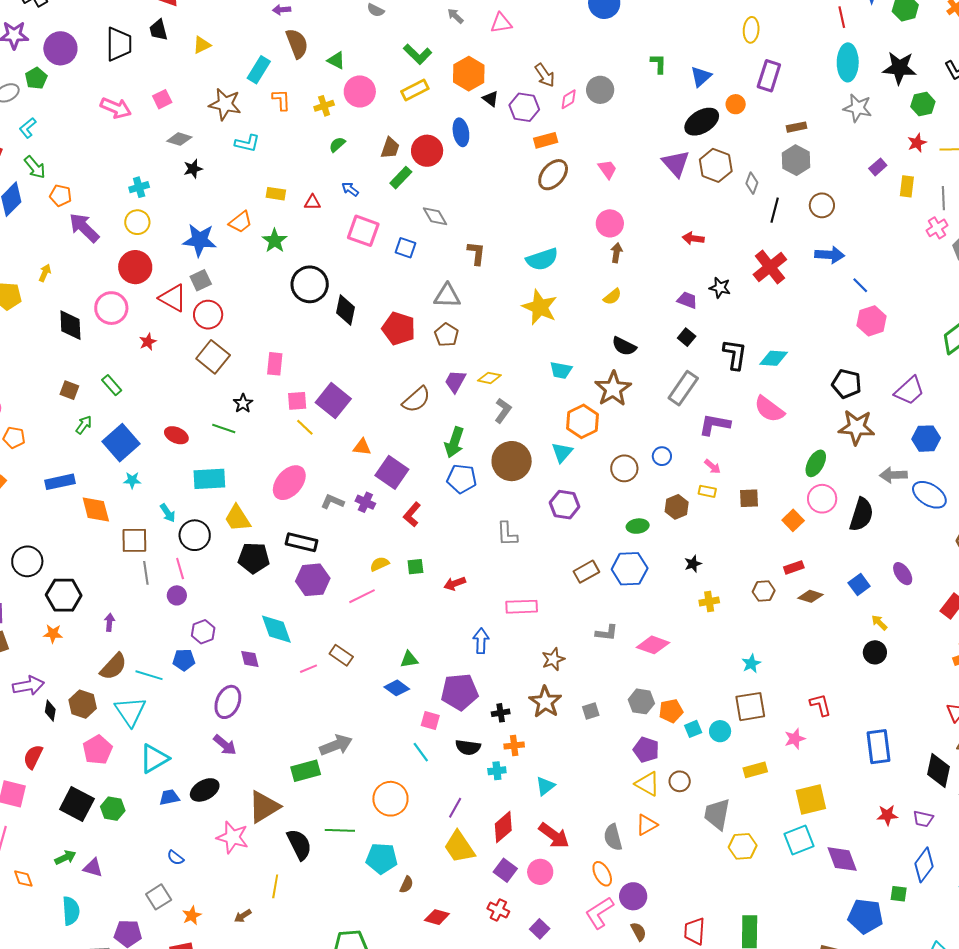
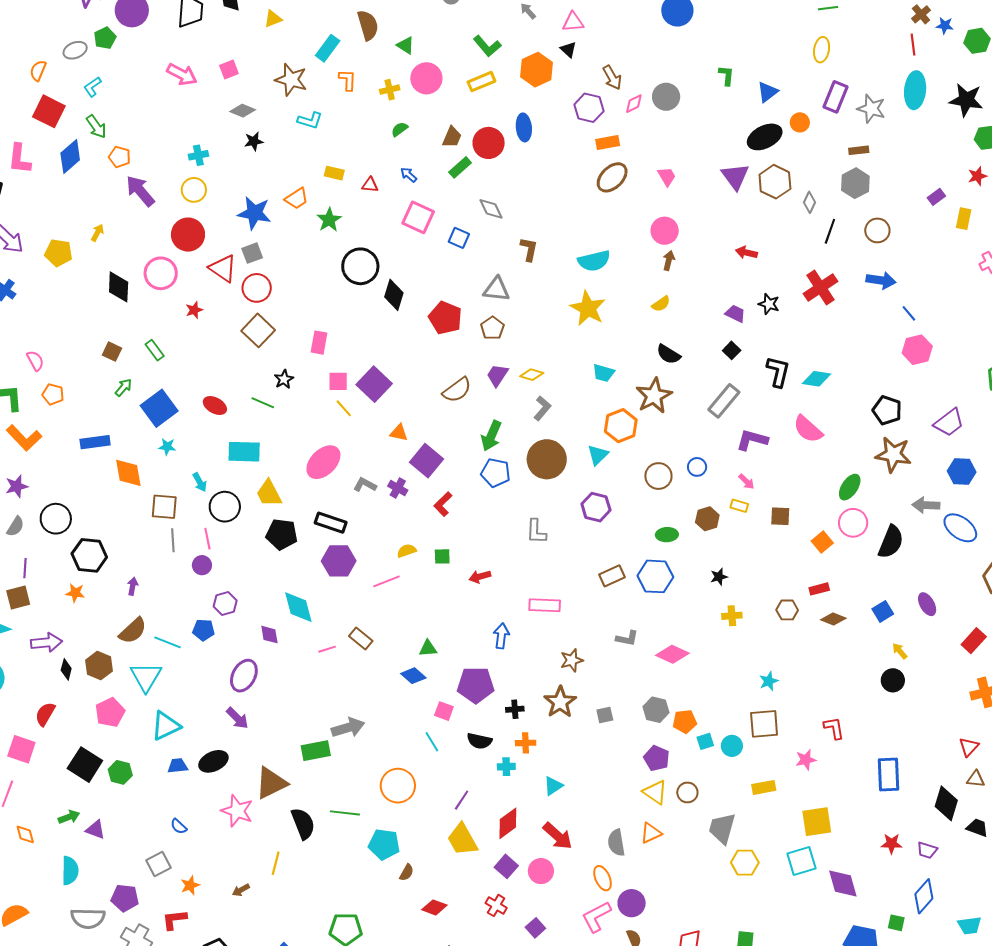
black triangle: (491, 99) -> (568, 50), moved
gray star: (858, 108) -> (871, 109), moved

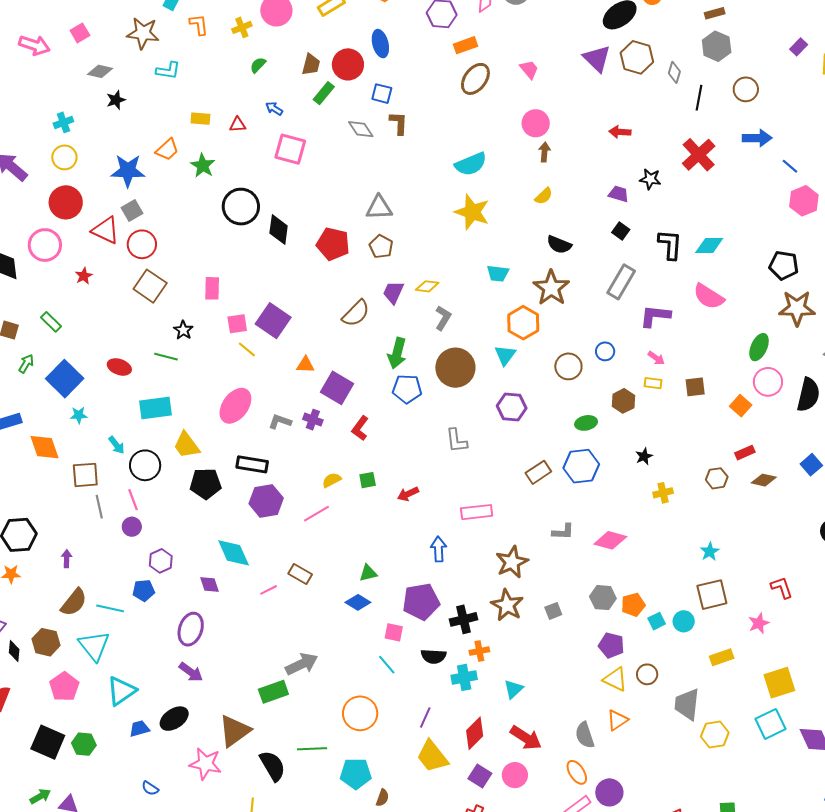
blue square: (459, 238) -> (382, 94), moved
brown L-shape: (529, 249) -> (399, 123), moved
brown star: (572, 660) -> (512, 562), size x1.4
black cross: (515, 709) -> (464, 619), size x1.5
cyan cross: (506, 767) -> (464, 677), size x1.4

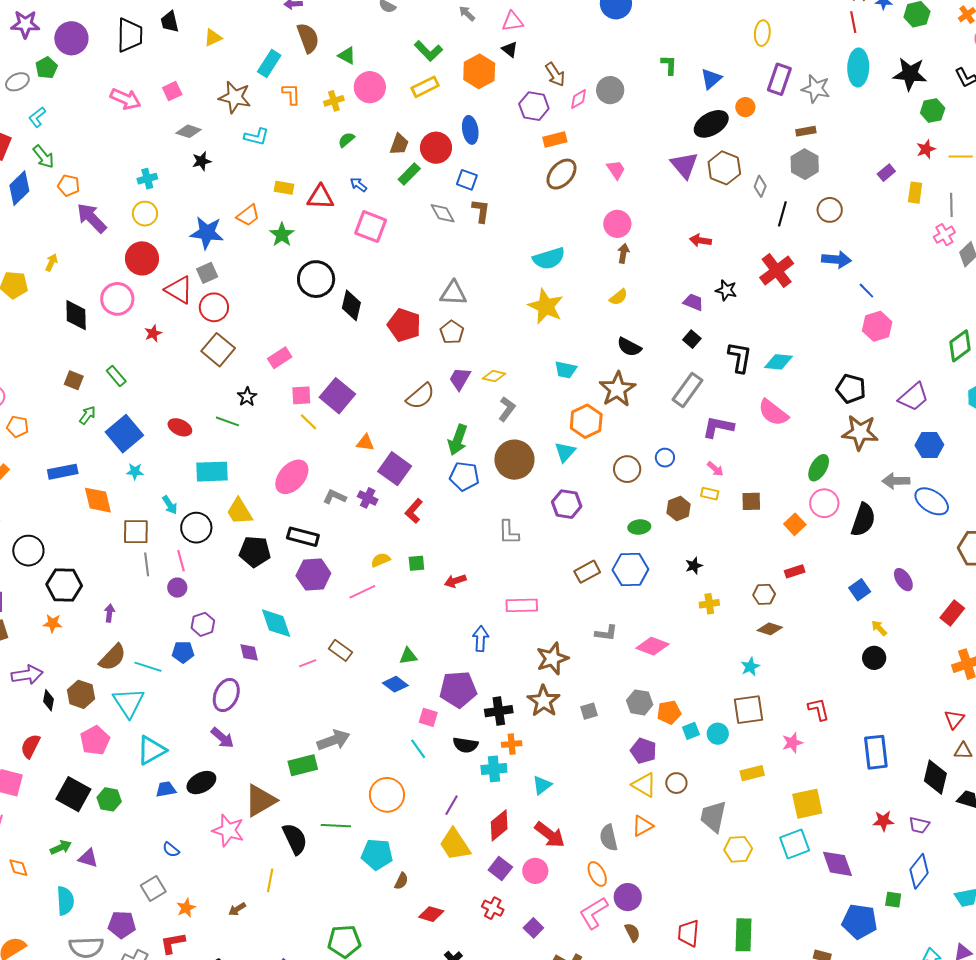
red triangle: (238, 125) -> (320, 197), size x1.6
pink rectangle: (212, 288) -> (280, 358), turned 50
brown diamond: (764, 480) -> (770, 629), moved

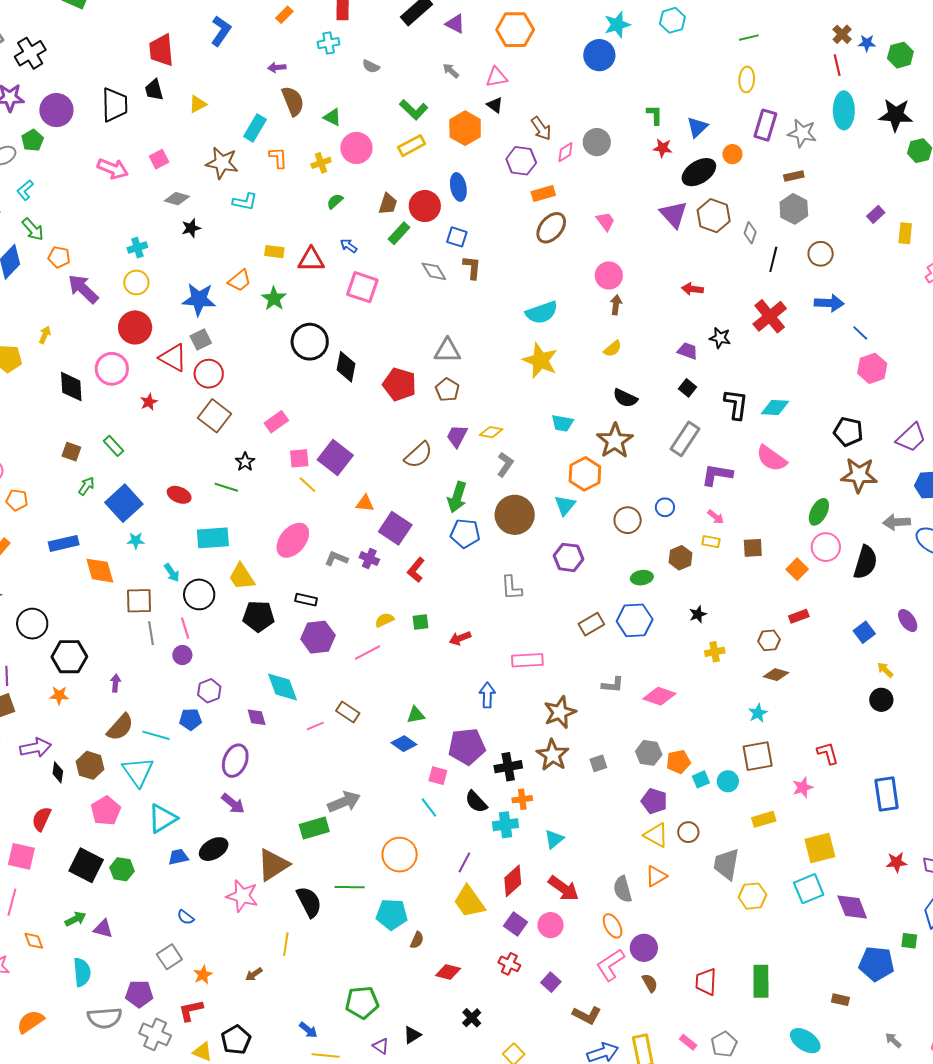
red star: (926, 149) -> (663, 148), moved, turned 30
black rectangle: (303, 537) -> (306, 600), size x0.7
black semicircle: (465, 745) -> (476, 802), turned 40

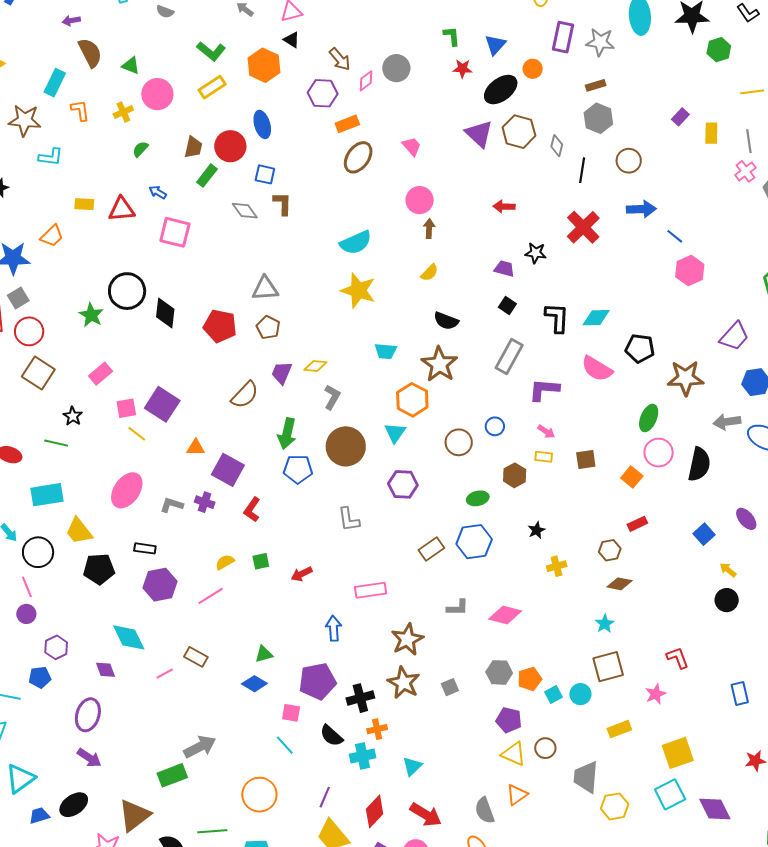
green star: (274, 299) -> (91, 315), moved
black pentagon: (848, 432) -> (640, 348), moved
blue rectangle: (887, 794) -> (740, 693), size x0.7

